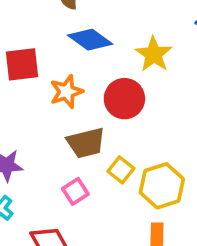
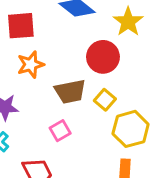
orange star: (66, 92) -> (31, 65), moved
yellow square: (121, 170) -> (105, 100), moved

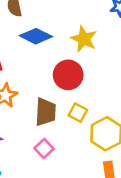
brown trapezoid: (70, 92) -> (46, 112), turned -64

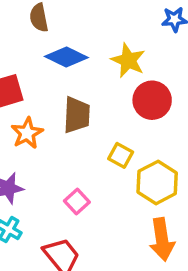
red circle: (68, 75) -> (152, 100), moved
brown trapezoid: (46, 112) -> (77, 115), moved

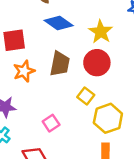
red circle: (152, 100) -> (97, 63), moved

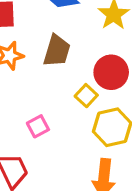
red circle: (97, 63) -> (111, 72), moved

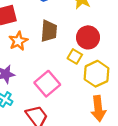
pink square: (38, 126) -> (47, 84), size x1.6

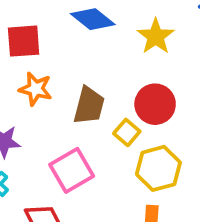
brown trapezoid: (49, 31) -> (89, 106), moved
orange star: (18, 41) -> (36, 89), turned 30

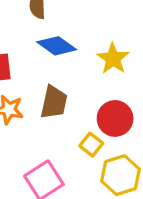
brown trapezoid: (89, 106) -> (54, 102), moved

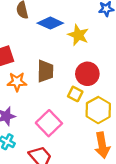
blue diamond: (57, 46) -> (50, 23), moved

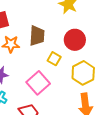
yellow square: (75, 94) -> (54, 59), moved

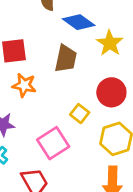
brown trapezoid: (37, 36) -> (66, 59), moved

